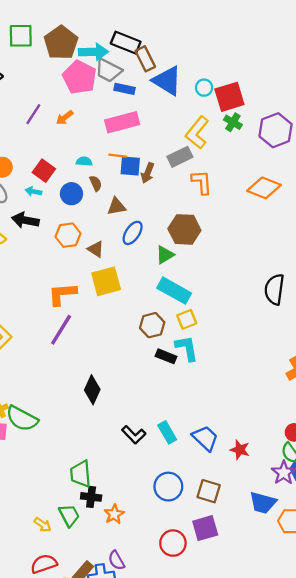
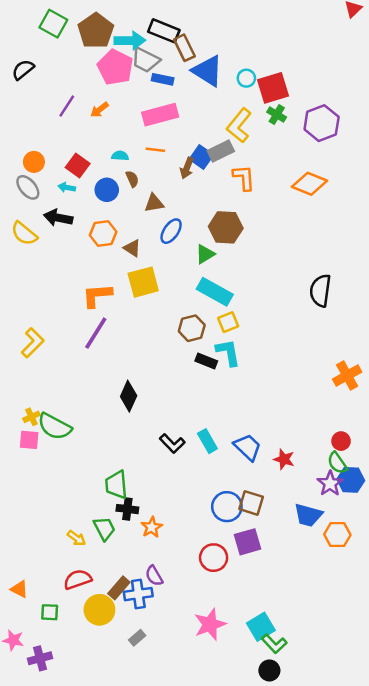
green square: (21, 36) -> (53, 24), turned 30
blue square: (130, 166) -> (201, 157), moved, turned 30
blue circle: (168, 487) -> (227, 507), moved

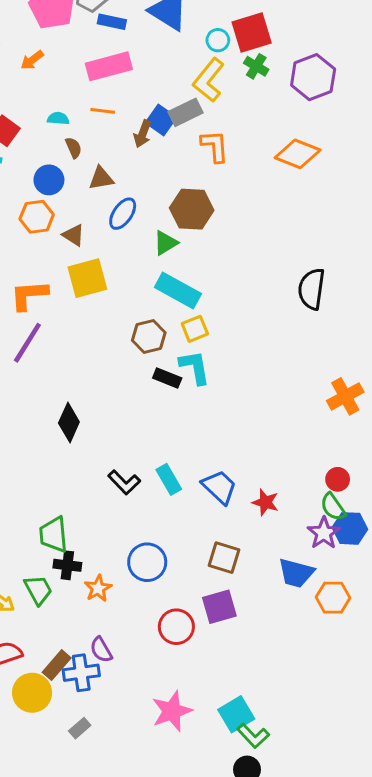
cyan circle: (246, 78) -> (218, 40), moved
blue circle: (107, 190) -> (49, 180), moved
blue circle: (227, 507) -> (147, 562), moved

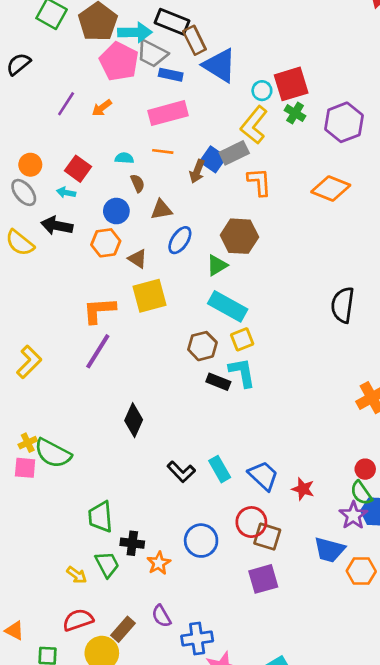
green trapezoid: (54, 535) -> (100, 517), moved
red circle: (176, 627) -> (251, 522), moved
blue cross: (81, 673) -> (197, 639), moved

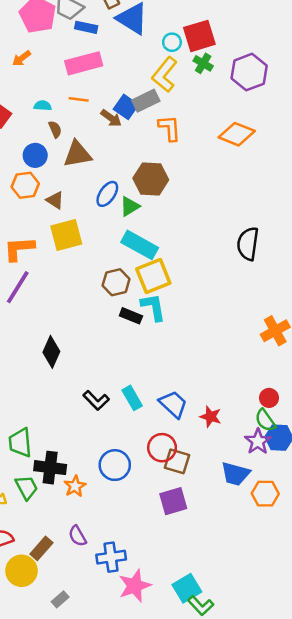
brown arrow: (197, 171) -> (111, 118), turned -75
brown triangle: (161, 210) -> (77, 154), size x1.4
blue ellipse: (180, 240) -> (107, 194), moved
yellow square: (242, 339) -> (153, 276), size x1.6
black cross: (132, 543) -> (50, 468), size x1.4

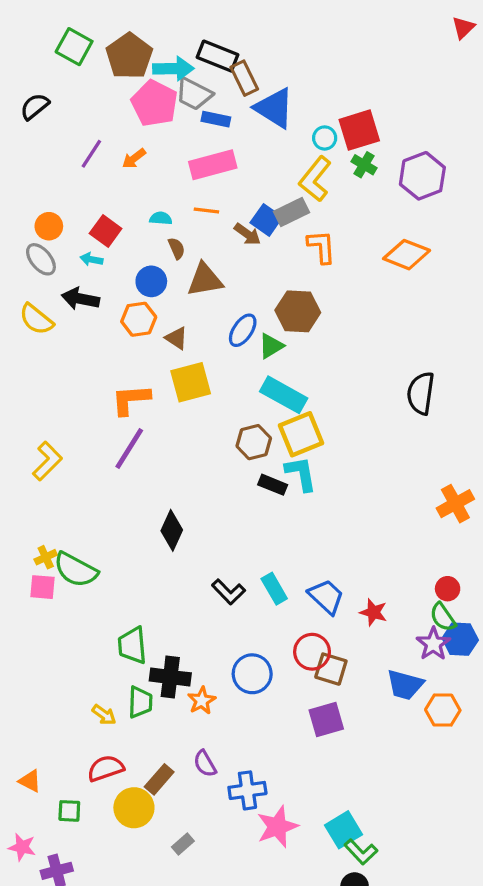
green trapezoid: (26, 487) -> (140, 702), turned 30

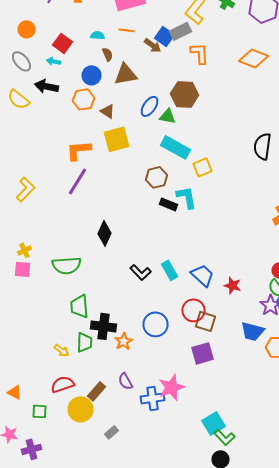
orange circle: (49, 226) -> (26, 29), moved
green triangle: (271, 346) -> (168, 116), turned 42
yellow square: (301, 434) -> (202, 167), moved, size x0.7
green semicircle: (76, 570) -> (66, 265), moved, turned -32
pink star: (277, 827) -> (172, 387), moved

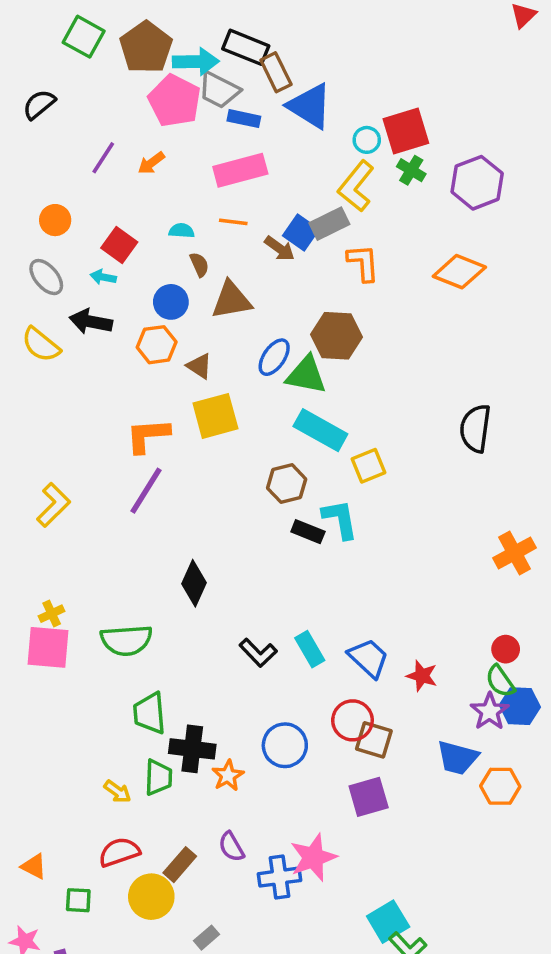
green triangle: (168, 116) -> (306, 375), size x1.4
pink square: (22, 269) -> (48, 647), size x1.5

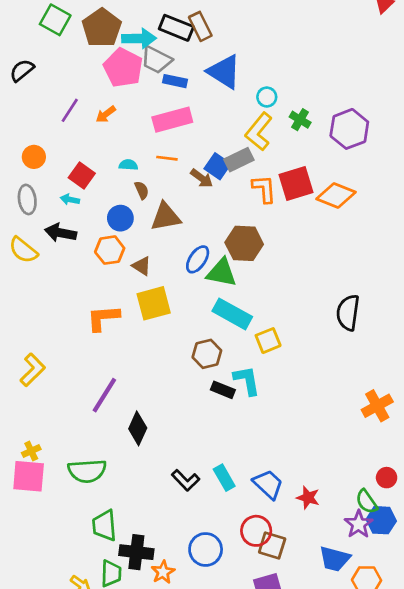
brown rectangle: (276, 72) -> (200, 26), moved
red square: (406, 131) -> (296, 184), moved
gray ellipse: (46, 277) -> (27, 199), turned 32
purple line: (146, 491) -> (104, 395), moved
red circle: (506, 649) -> (387, 478), moved

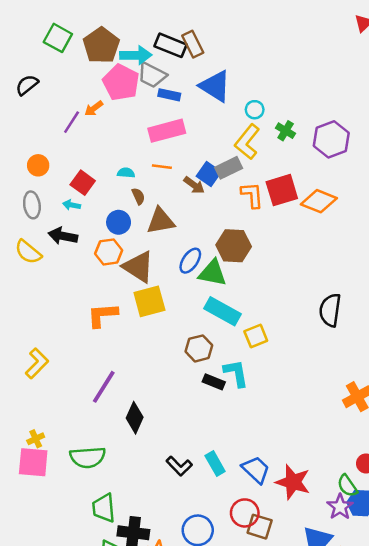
orange arrow: (106, 114) -> (94, 108), moved
brown triangle: (142, 266) -> (138, 267), size x1.8
red star: (308, 498) -> (293, 482), size x1.6

